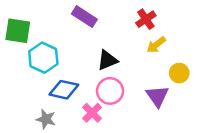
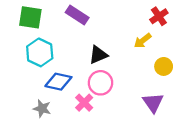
red cross: (146, 19) -> (159, 16), moved
green square: (18, 31) -> (30, 17), moved
purple triangle: (157, 96) -> (153, 103), moved

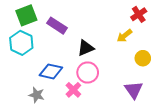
purple rectangle: (77, 15) -> (57, 26), moved
green square: (30, 17) -> (26, 15), turned -30
cyan hexagon: (40, 52) -> (21, 43), moved

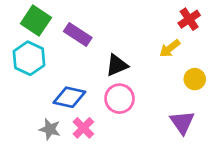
green square: (26, 15) -> (36, 21), turned -35
pink cross: (73, 90) -> (83, 128), moved

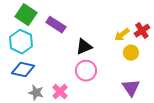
red cross: (189, 19) -> (142, 31), moved
yellow circle: (195, 79) -> (131, 53), moved
blue diamond: (69, 97) -> (23, 70), moved

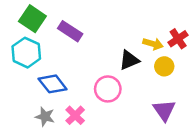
yellow arrow: (122, 35) -> (153, 44), turned -126
black triangle: (84, 47) -> (129, 60), moved
blue diamond: (23, 70) -> (53, 84), moved, turned 40

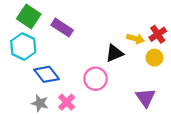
yellow circle: (164, 66) -> (154, 58), moved

